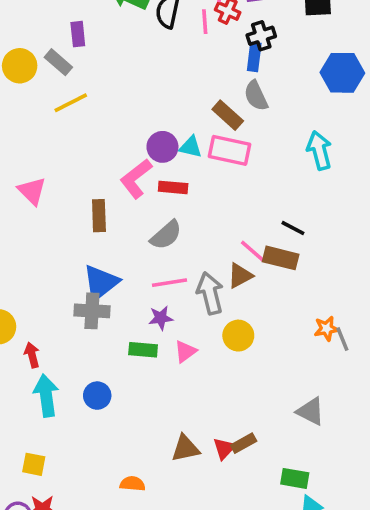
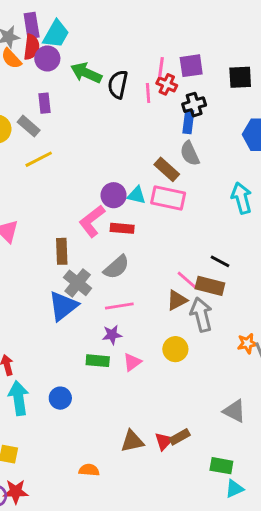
gray arrow: (210, 293) -> (201, 315), moved
gray cross: (92, 311) -> (78, 283), moved, turned 36

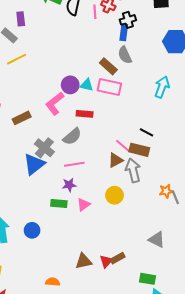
cyan arrow: (242, 198) -> (162, 87), turned 35
red rectangle: (122, 228) -> (85, 114), moved
brown rectangle: (62, 251) -> (22, 118), moved, turned 66

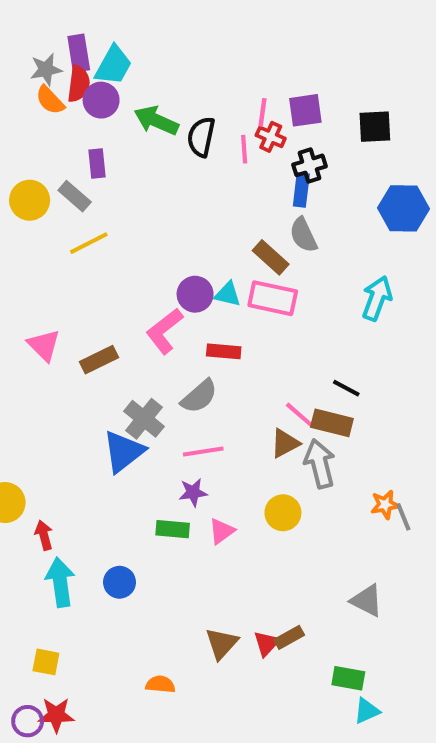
brown triangle: (84, 261) -> (222, 644), turned -36

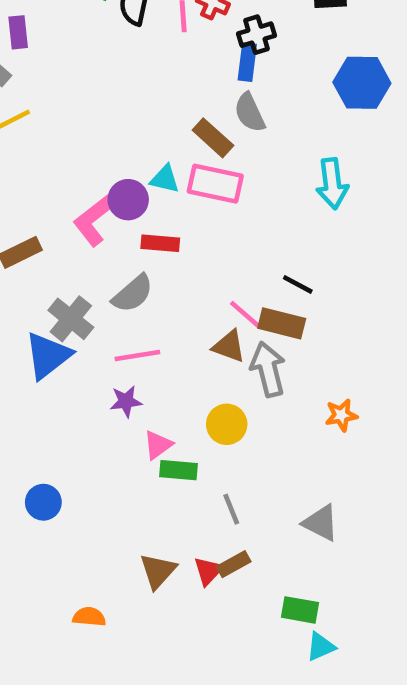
purple circle: (195, 294) -> (128, 200), moved
cyan arrow: (377, 298) -> (332, 184), turned 153
brown triangle: (285, 443) -> (229, 346), turned 48
gray line: (403, 517) -> (231, 509), moved
green rectangle: (173, 529) -> (179, 470), moved

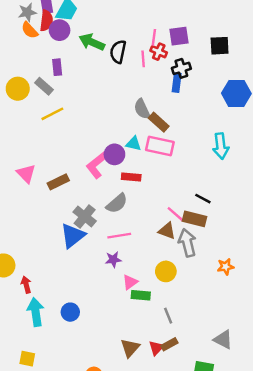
gray semicircle: (250, 113) -> (142, 109), moved
gray triangle: (321, 523) -> (223, 340), moved

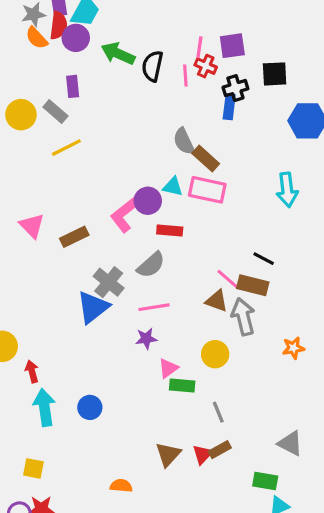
black square: (220, 46) -> (275, 74), moved

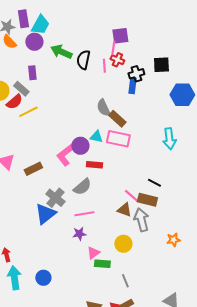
red semicircle: (59, 25) -> (14, 102), moved, turned 42
purple square: (232, 46) -> (120, 36), moved

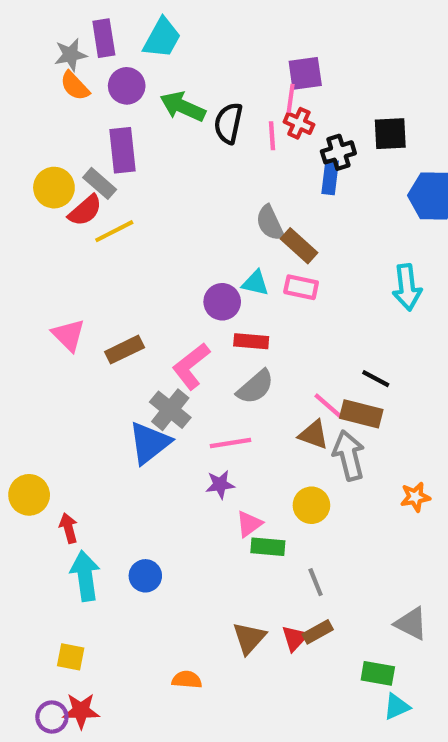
cyan trapezoid: (40, 25) -> (162, 38), moved
purple rectangle: (32, 73) -> (122, 150), size x1.5
pink rectangle: (118, 139) -> (301, 287), size x0.7
pink L-shape: (65, 155) -> (191, 366), moved
gray semicircle: (82, 187) -> (255, 387), moved

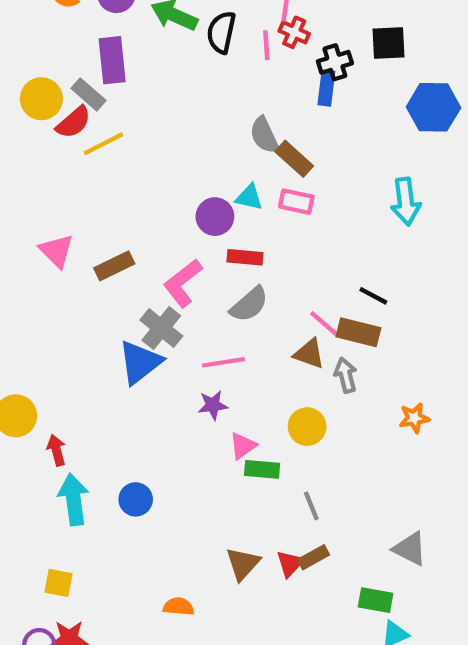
gray arrow: (349, 455) -> (346, 375), size x0.7

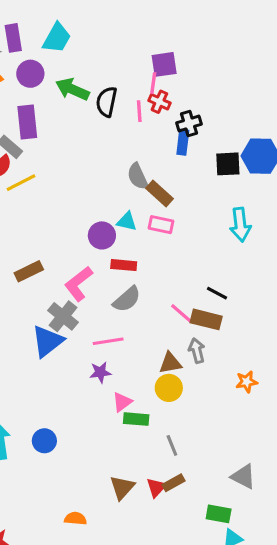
black square: (388, 43) -> (228, 164), moved
brown triangle: (309, 354) -> (170, 363), moved, turned -30

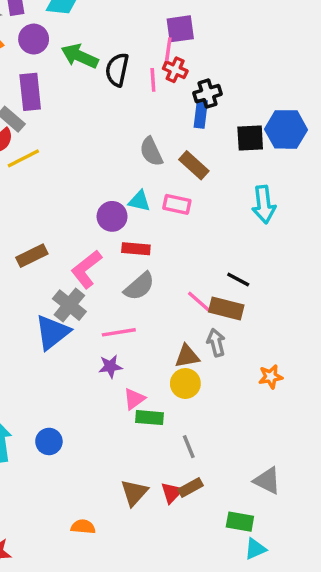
brown rectangle: (159, 193) -> (194, 165), moved

